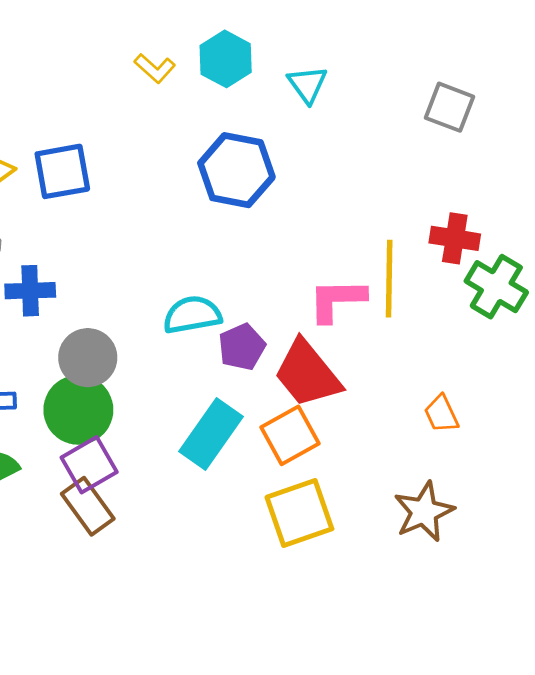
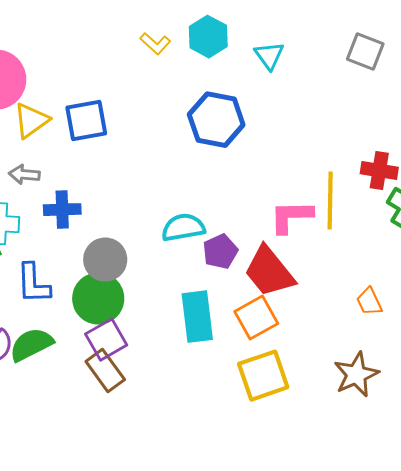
gray square: (449, 107) -> (365, 52), moved
cyan rectangle: (211, 434) -> (197, 317), turned -42

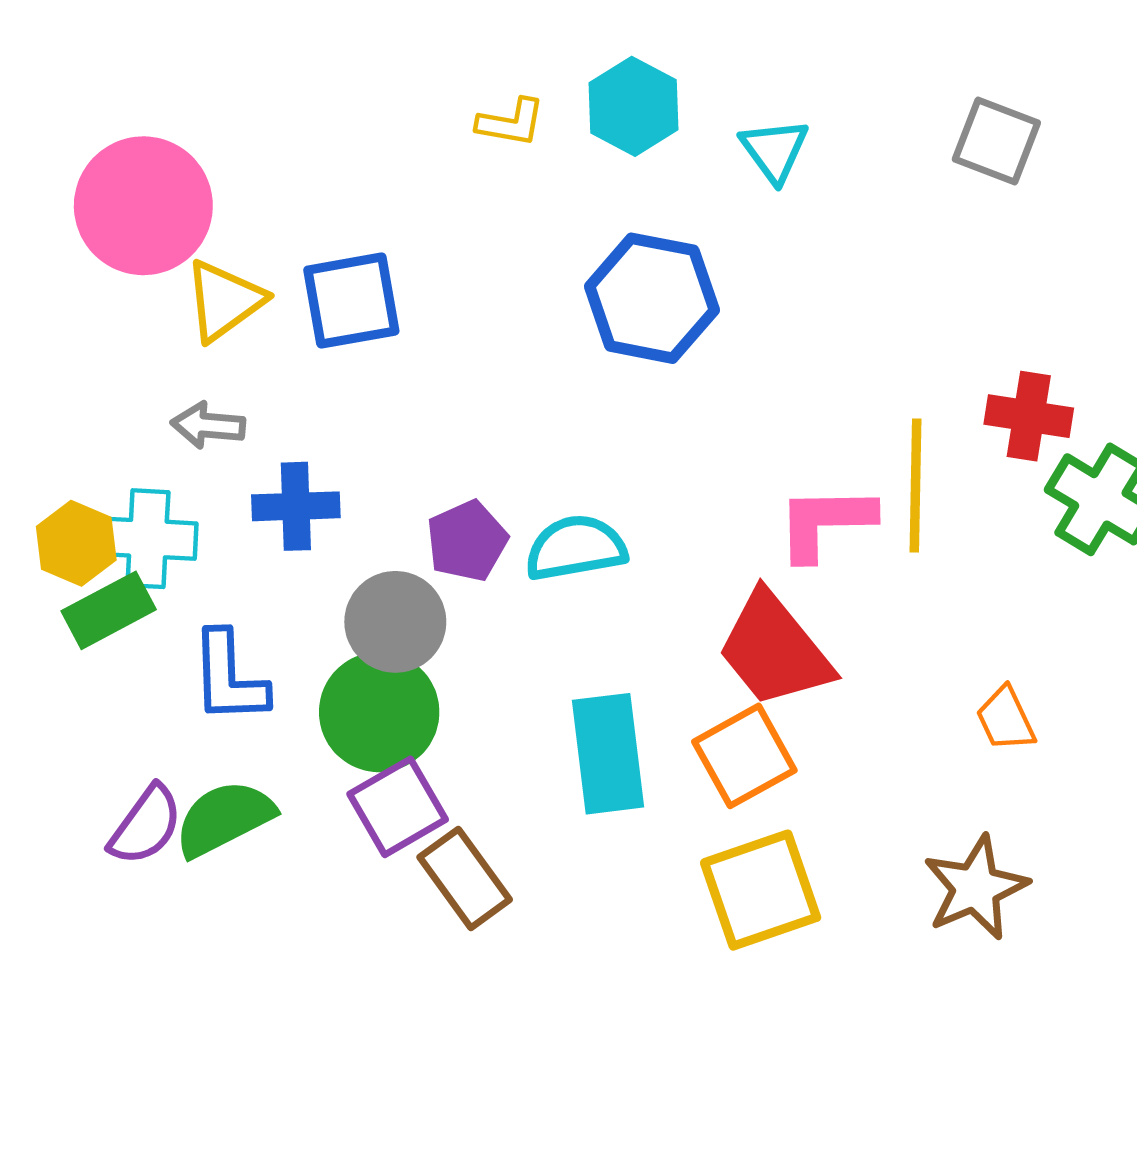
yellow L-shape: (155, 44) -> (511, 123), turned -32
purple pentagon: (220, 252) -> (467, 541), moved
brown rectangle: (105, 371) -> (465, 878), moved

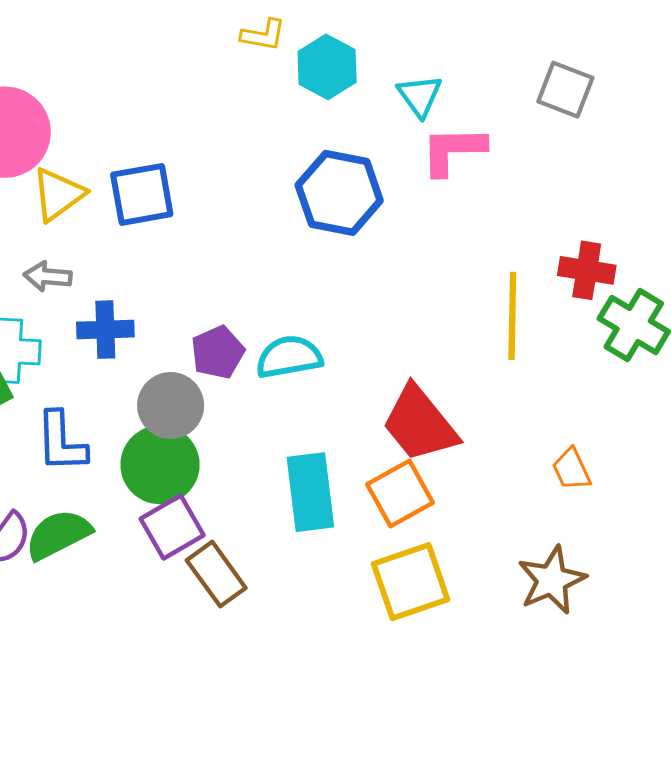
yellow L-shape: (511, 123) -> (263, 35), moved
pink L-shape: (825, 522) -> (453, 150), moved

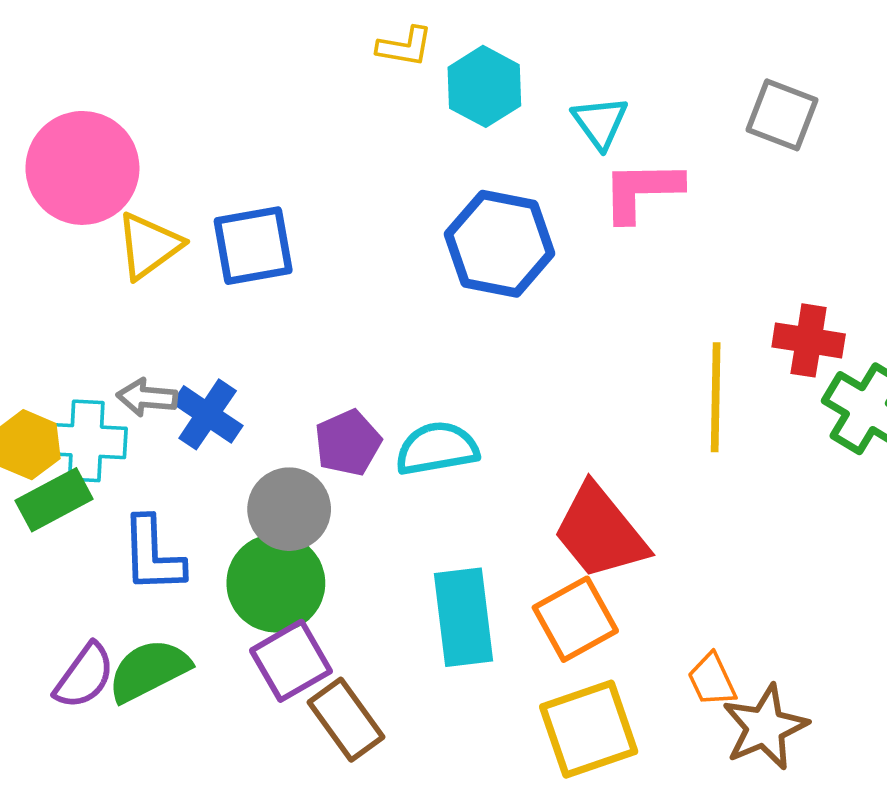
gray arrow: (48, 276) -> (147, 397), moved
blue cross: (105, 330) -> (208, 414), turned 36
orange trapezoid: (572, 469) -> (712, 680), moved

